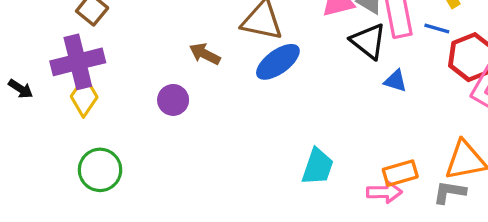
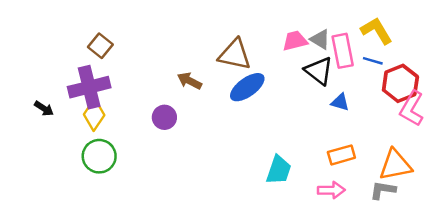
green circle: (100, 170) -> (99, 156), moved
orange rectangle: (400, 173) -> (341, 155), moved

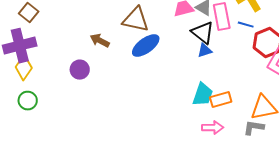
blue triangle: (340, 102) -> (205, 51), moved, turned -35
green circle: (99, 156) -> (28, 101), size x0.7
cyan trapezoid: (279, 170) -> (203, 95), moved

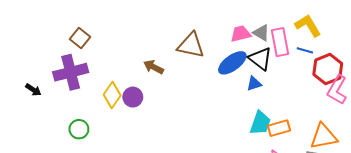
blue ellipse: (146, 46) -> (232, 63), moved
blue triangle: (205, 51) -> (254, 84), moved
yellow diamond: (24, 68) -> (112, 95), moved

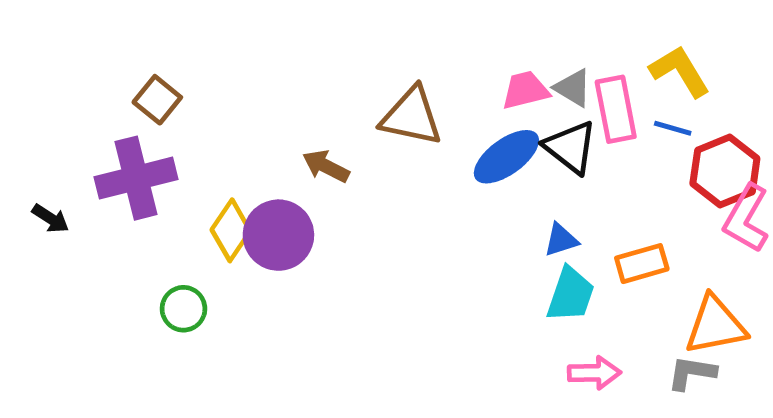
blue triangle: (254, 84) -> (561, 240), moved
purple circle: (133, 97) -> (278, 235), size x1.5
orange rectangle: (279, 128) -> (642, 264), moved
green circle: (79, 129) -> (183, 309), moved

